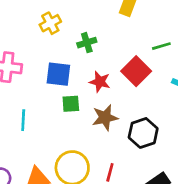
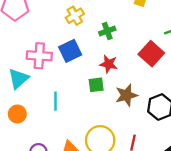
blue square: (58, 74) -> (70, 51), moved, turned -30
red star: (100, 82) -> (109, 64), moved

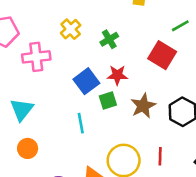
blue square: (70, 51) -> (86, 81), moved
pink cross: (39, 56) -> (36, 57), moved
cyan line: (55, 101) -> (81, 123), moved

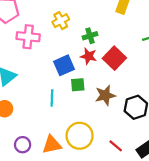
red square: (162, 55) -> (114, 58), moved
red star: (117, 75) -> (89, 56), moved
red line: (160, 156) -> (116, 146), moved, turned -64

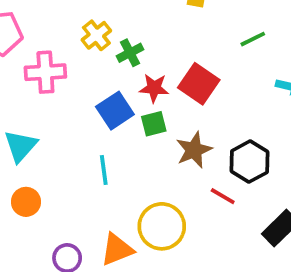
green cross: (90, 36) -> (130, 53), moved
green square: (78, 85) -> (154, 124), moved
red line: (116, 146) -> (223, 196), moved

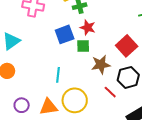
red square: (199, 84) -> (127, 46), moved
cyan line: (104, 170) -> (58, 75), moved

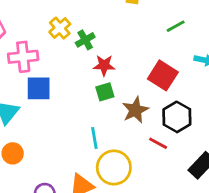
blue square: (65, 34) -> (39, 88), moved, turned 36
cyan line: (58, 75) -> (94, 138), moved

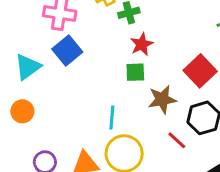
red star: (104, 65) -> (142, 44), turned 30
blue square: (39, 88) -> (67, 51), turned 36

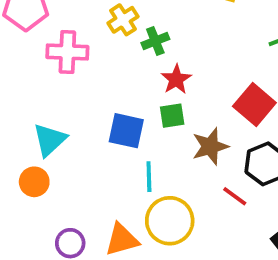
blue square: (67, 51) -> (126, 131), moved, turned -32
cyan triangle: (28, 67) -> (50, 140), moved

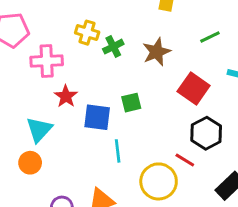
yellow cross: (123, 20) -> (87, 33), turned -35
red star: (176, 79) -> (66, 96), moved
brown star: (210, 146) -> (157, 52), moved
yellow circle: (170, 221) -> (159, 181), moved

